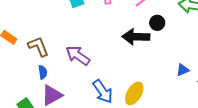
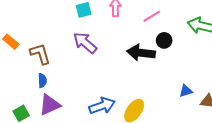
purple arrow: (78, 55) -> (85, 43), moved
blue arrow: (103, 92) -> (102, 106), turned -80

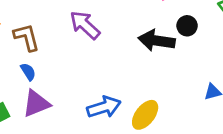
blue semicircle: (42, 81) -> (28, 72), turned -32

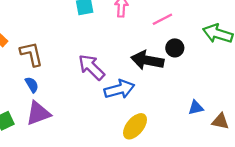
purple arrow: (85, 25) -> (91, 67), moved
blue arrow: (104, 107) -> (119, 89), moved

